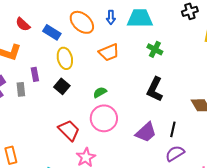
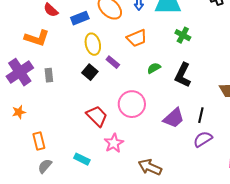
blue rectangle: (52, 32) -> (80, 18), turned -54
purple rectangle: (35, 74) -> (113, 62), moved, turned -40
green semicircle: (100, 92) -> (154, 68), moved

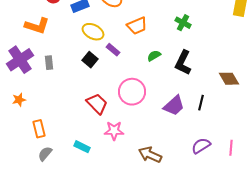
yellow ellipse: (93, 44) -> (93, 32), turned -50
purple semicircle: (203, 139) -> (201, 146), moved
pink star: (114, 143) -> (114, 131), turned 30

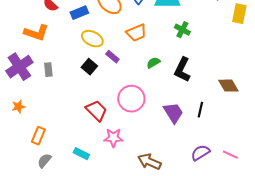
purple trapezoid: (174, 106) -> (173, 113), turned -80
orange rectangle: (39, 129) -> (38, 136), turned 36
pink line: (231, 148) -> (230, 155), turned -70

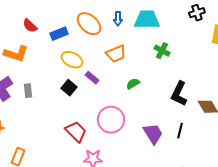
black L-shape: (182, 70) -> (179, 94), moved

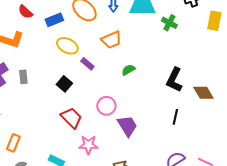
green cross: (162, 51) -> (169, 23), moved
black square: (69, 88) -> (64, 84), moved
pink circle: (111, 120) -> (106, 106), size x0.7
purple trapezoid: (153, 134) -> (127, 126), moved

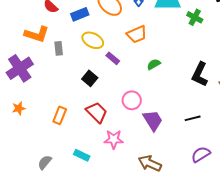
gray rectangle: (23, 77) -> (59, 48), moved
black line: (175, 117) -> (193, 118), moved, turned 63
orange rectangle: (13, 143) -> (60, 115), moved

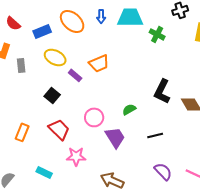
orange trapezoid: (137, 34) -> (99, 63), moved
green semicircle: (154, 64) -> (129, 109), moved
purple semicircle: (201, 154) -> (163, 171), turned 78

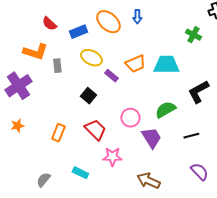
cyan trapezoid: (130, 17) -> (166, 65), moved
black L-shape: (162, 91) -> (198, 92), turned 35
green semicircle: (129, 109) -> (165, 110), size x1.5

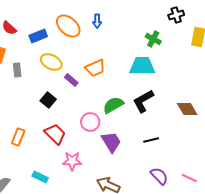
cyan trapezoid: (166, 65) -> (142, 66), moved
black L-shape: (198, 92) -> (143, 101), moved
green semicircle: (165, 110) -> (113, 105), moved

